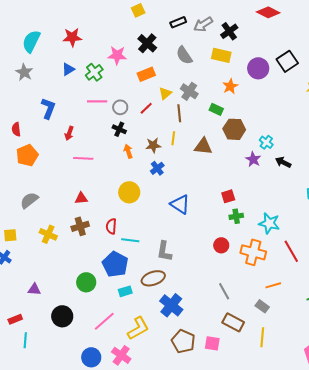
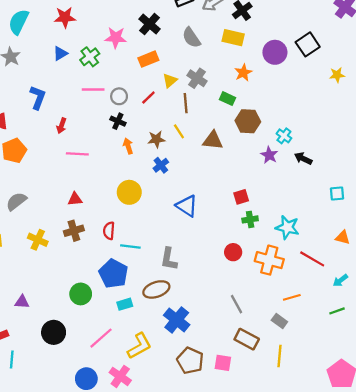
yellow line: (173, 138) -> (179, 131), turned -40
red line: (291, 251) -> (312, 259), turned -30

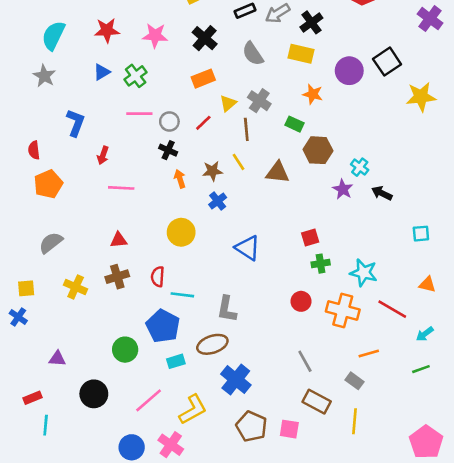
pink star: (116, 38) -> (155, 36), moved
orange star: (243, 73) -> (313, 94), turned -30
yellow star: (337, 75) -> (421, 97), size x1.6

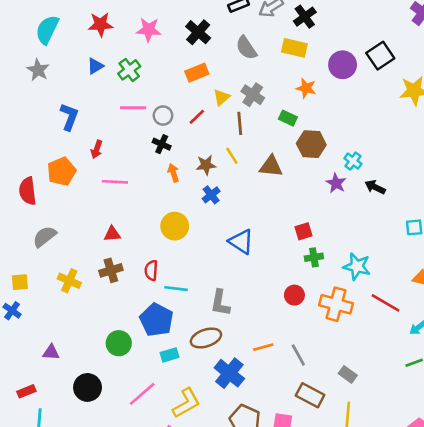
red semicircle: (34, 150) -> (28, 191), moved, size x1.5
orange pentagon: (48, 184) -> (61, 171), moved
orange line: (369, 353) -> (263, 347), moved

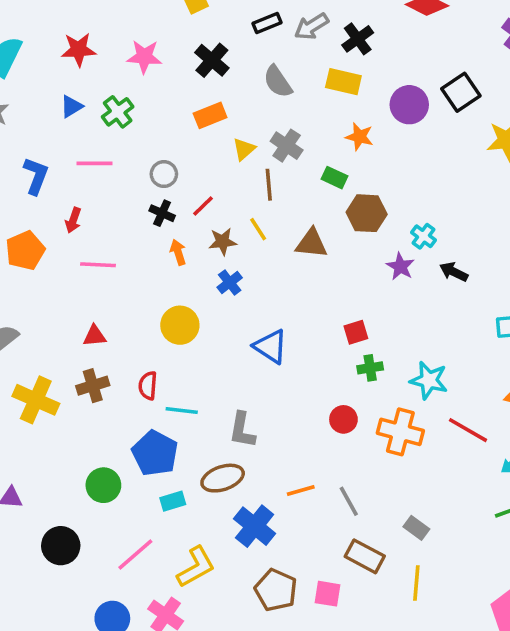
pink line: (133, 108) -> (95, 163), moved
red line: (197, 117) -> (203, 206), moved
yellow cross: (69, 281) -> (36, 400), size x1.4

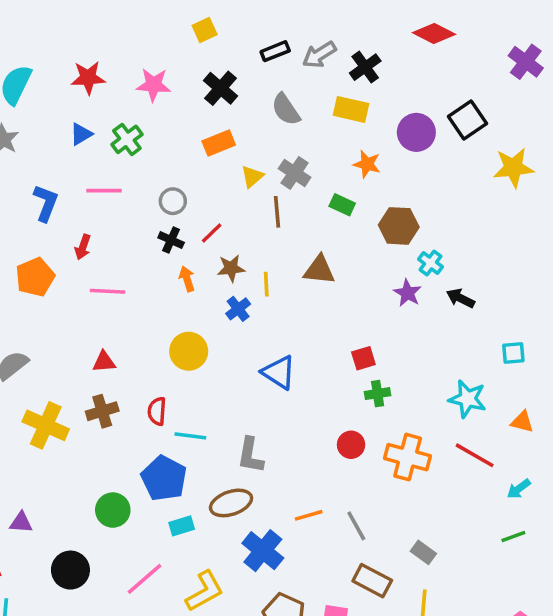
brown hexagon: (367, 213) -> (399, 226), moved
yellow line: (258, 229) -> (266, 284), moved, turned 30
cyan star: (429, 380) -> (468, 399), moved

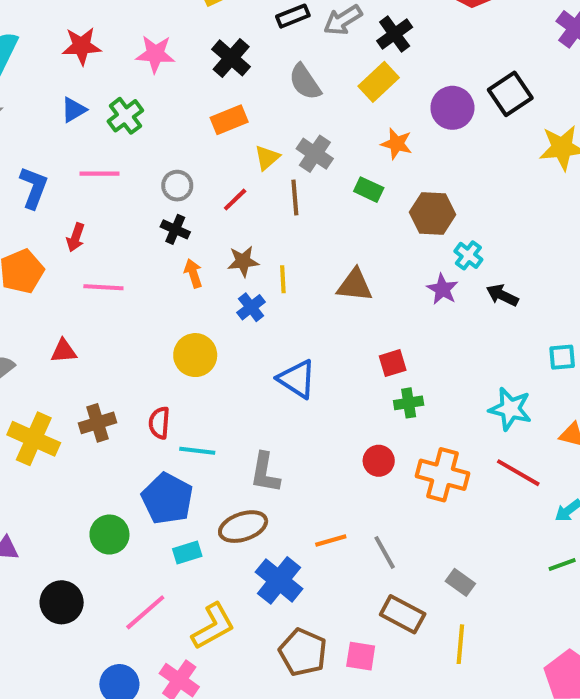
yellow rectangle: (351, 109) -> (379, 82), turned -56
red line: (212, 233) -> (235, 200), moved
brown triangle: (319, 270) -> (355, 285), moved
red triangle: (104, 362) -> (64, 351), moved

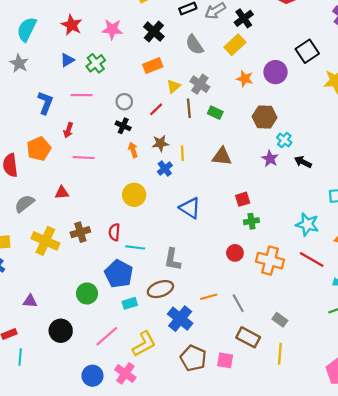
red star: (82, 46) -> (72, 25), turned 30
purple circle: (452, 108) -> (275, 72), moved
green rectangle: (369, 190) -> (215, 113), moved

